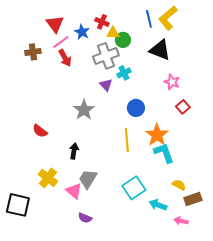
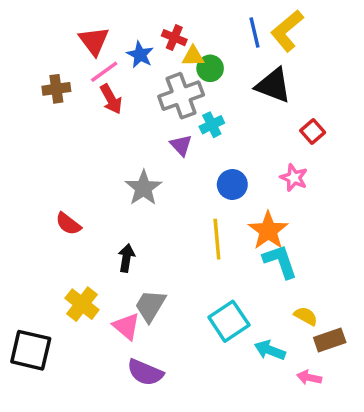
pink star: (172, 82) -> (294, 178), moved
red square: (183, 107) -> (313, 132), moved
purple semicircle: (85, 218) -> (145, 372), size x1.5

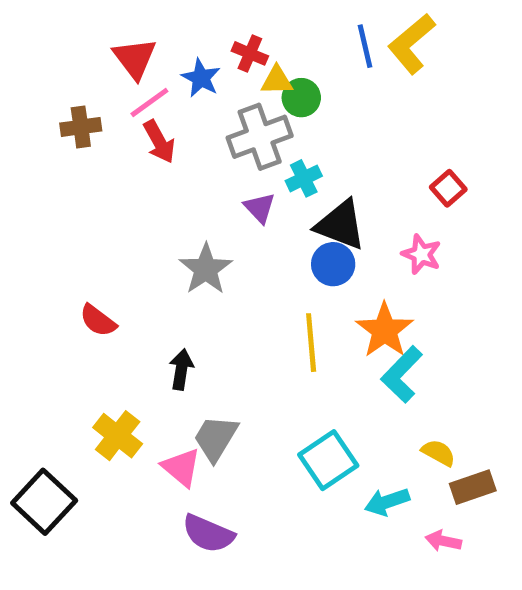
black triangle: (273, 85) -> (340, 225), moved
cyan L-shape: (280, 261) -> (402, 374), turned -117
black square: (31, 350) -> (44, 502), turned 30
cyan arrow: (270, 350) -> (387, 502), turned -40

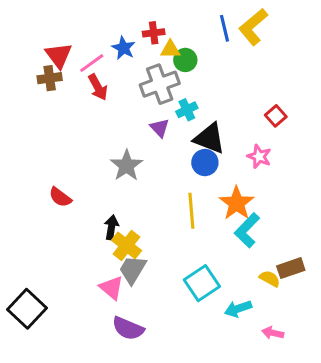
red cross: (250, 53) -> (154, 33), turned -30
red triangle: (135, 58) -> (59, 55), moved
yellow cross: (118, 436) -> (127, 245), moved
brown rectangle: (473, 487) -> (291, 268), moved

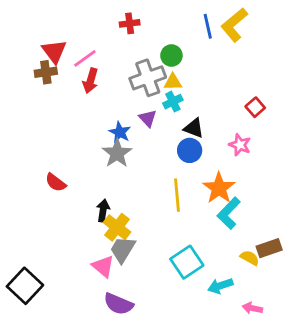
red cross: (154, 33) -> (130, 23), moved
blue star: (123, 48) -> (120, 132), moved
yellow triangle: (170, 49) -> (173, 82), moved
red arrow: (98, 87) -> (91, 81), turned 45
black triangle: (209, 138) -> (194, 128), size x0.7

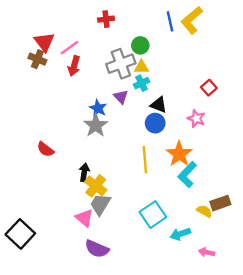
brown cross: (46, 72) -> (37, 59), turned 30

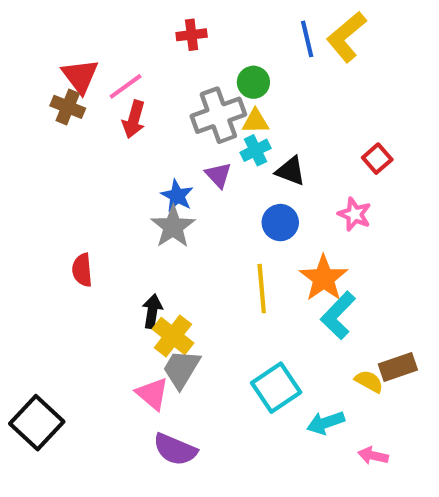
black triangle: (159, 105) -> (291, 171), moved
red semicircle: (45, 149) -> (82, 270), turned 48

